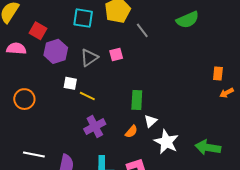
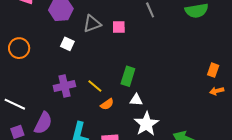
yellow line: (87, 96) -> (95, 86), moved
white triangle: (151, 121) -> (136, 100), turned 32
purple cross: (95, 126) -> (64, 86), moved
orange semicircle: (131, 132) -> (107, 104), moved

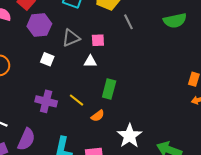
purple cross: (64, 86) -> (46, 101), turned 30
white triangle: (136, 100) -> (90, 61), moved
orange semicircle: (107, 104) -> (98, 116), moved

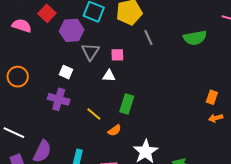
purple hexagon: (39, 25) -> (72, 30), moved
gray triangle: (71, 38) -> (90, 52), turned -36
purple cross: (46, 101) -> (59, 99), moved

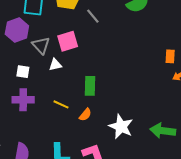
pink square: (117, 55) -> (68, 41), size x1.5
white triangle: (109, 76) -> (55, 65), moved

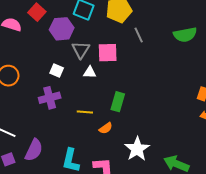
purple cross: (23, 100) -> (50, 98), turned -30
yellow line: (61, 104) -> (85, 112), turned -35

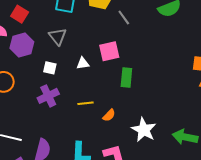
purple hexagon: (62, 29) -> (22, 45), moved
gray triangle: (81, 50) -> (58, 36), moved
pink square: (108, 53) -> (109, 51), moved
green rectangle: (118, 102) -> (126, 77), moved

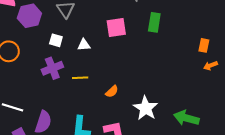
white triangle: (83, 63) -> (84, 45), moved
green rectangle: (126, 77) -> (154, 22), moved
yellow line: (86, 103) -> (80, 78), moved

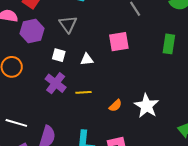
green rectangle: (154, 22) -> (169, 44), moved
purple cross: (52, 68) -> (56, 83), turned -30
white star: (146, 108) -> (146, 106), moved

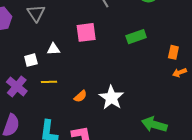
green rectangle: (169, 44) -> (136, 37), turned 60
white square: (59, 55) -> (31, 60), moved, turned -32
purple cross: (56, 83) -> (17, 86), moved

